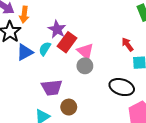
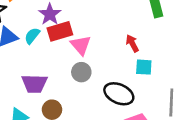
red rectangle: (67, 42) -> (60, 31), turned 30
gray circle: (85, 66) -> (81, 72), moved

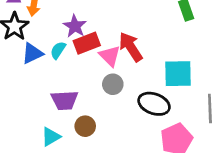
red arrow: (132, 43) -> (131, 47), moved, size x1.6
cyan square: (144, 67) -> (178, 74), size x1.6

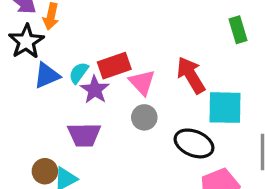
purple star: (75, 26) -> (95, 90), moved
red arrow: (131, 47) -> (191, 75), moved
brown circle: (85, 126) -> (45, 171), moved

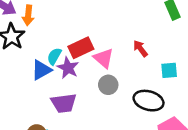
blue triangle: (47, 75) -> (41, 70), moved
red arrow: (191, 75) -> (140, 49), size x0.6
cyan square: (225, 108) -> (169, 70), size x0.6

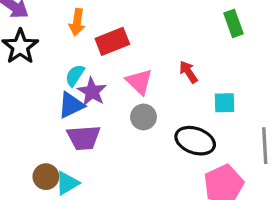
orange arrow: (28, 15) -> (77, 22), moved
red rectangle: (81, 48) -> (112, 41), moved
blue triangle: (41, 70) -> (71, 105), moved

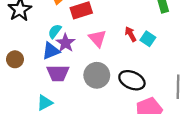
cyan square: (225, 103) -> (148, 39), moved, turned 32
gray circle: (143, 117) -> (97, 75), moved, size x1.5
brown circle: (46, 177) -> (15, 59), moved

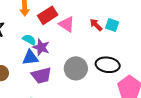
cyan semicircle: (55, 31) -> (29, 40), turned 96
pink triangle: (97, 38) -> (67, 24), moved
blue triangle: (51, 51) -> (30, 58), turned 30

